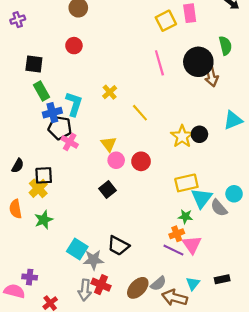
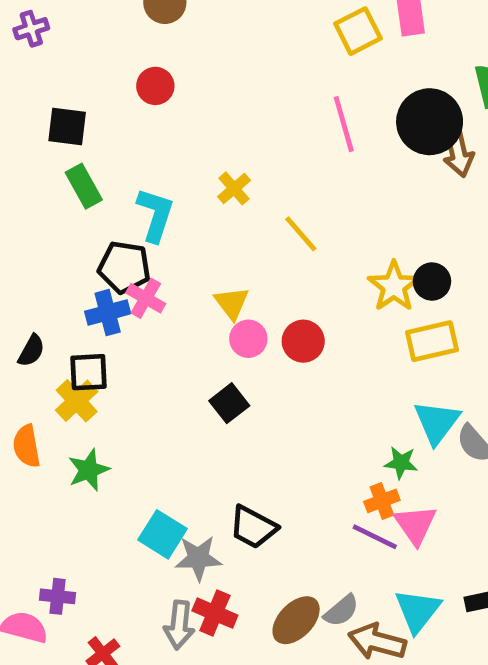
blue cross: (52, 113) -> (108, 313), moved
yellow rectangle: (186, 183) -> (432, 341), moved
cyan triangle: (193, 284) -> (418, 611), size x1.5

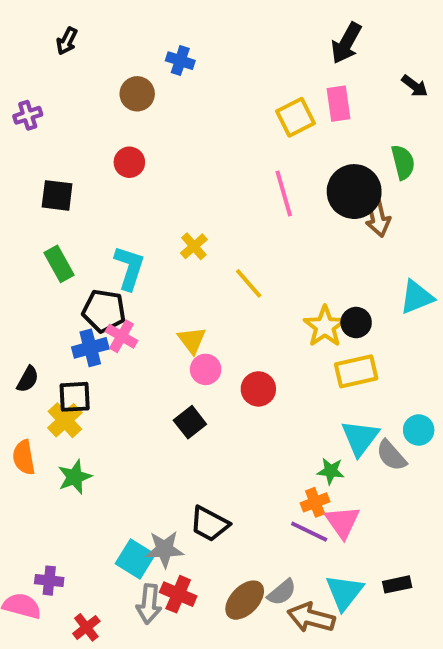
green rectangle: (84, 186) -> (59, 264), moved
red circle: (303, 341) -> (258, 389), moved
cyan square: (162, 534) -> (135, 559), moved

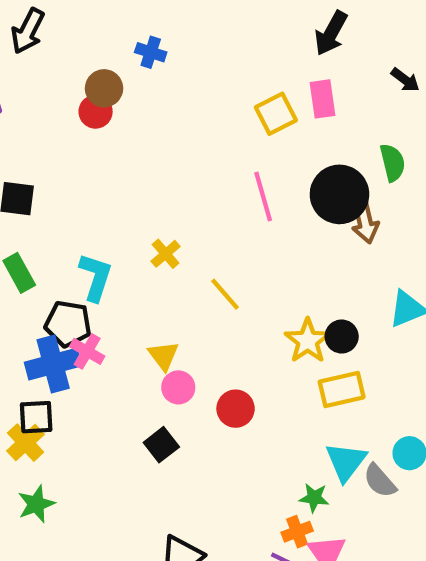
black arrow: (67, 41) -> (28, 31), size x1.5
red circle: (129, 162) -> (96, 112), moved
blue cross: (90, 348) -> (53, 364), size x1.4

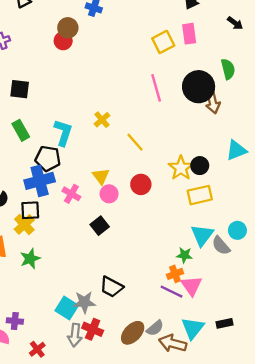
pink cross: (87, 351) -> (71, 194), moved
red circle: (236, 409) -> (141, 184), moved

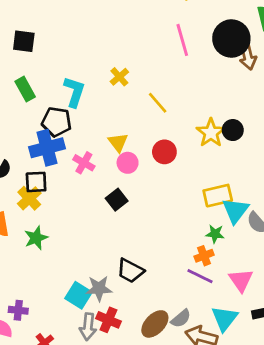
yellow rectangle: (200, 195) -> (218, 196), moved
pink triangle: (191, 286) -> (241, 280), moved

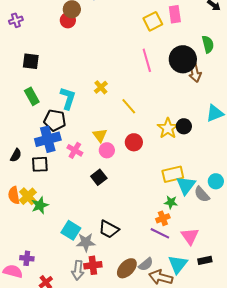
yellow cross: (29, 198) -> (28, 196), moved
cyan square: (78, 295) -> (71, 230), moved
red cross: (108, 320) -> (93, 265), turned -30

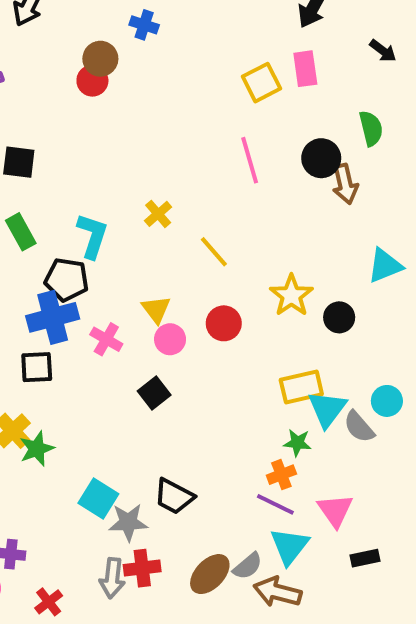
black circle: (183, 59) -> (321, 158), size x0.7
black circle: (184, 126) -> (339, 317), moved
cyan triangle: (178, 264) -> (289, 546), moved

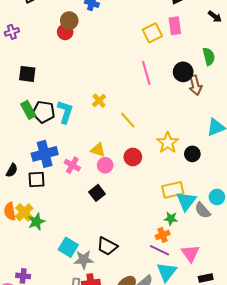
black pentagon: (67, 280) -> (44, 112), moved
yellow triangle: (156, 309) -> (98, 150), turned -35

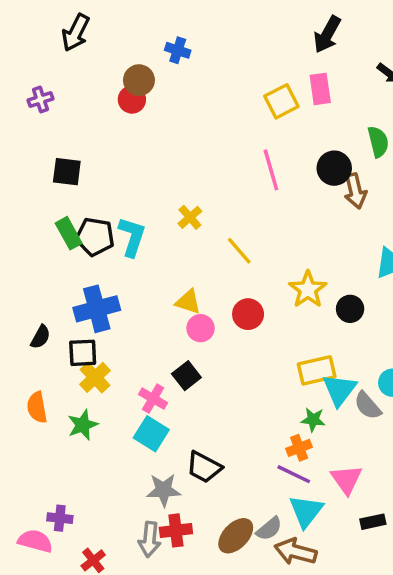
pink cross: (72, 165) -> (153, 399), moved
yellow cross: (24, 212) -> (95, 377), moved
cyan square: (68, 247) -> (151, 434), moved

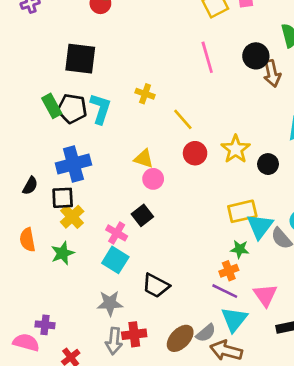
black square: (67, 172) -> (80, 59), moved, size x1.4
yellow cross: (190, 217) -> (145, 94), turned -30
red circle: (248, 314) -> (195, 153), moved
gray star: (164, 490) -> (110, 303), moved

